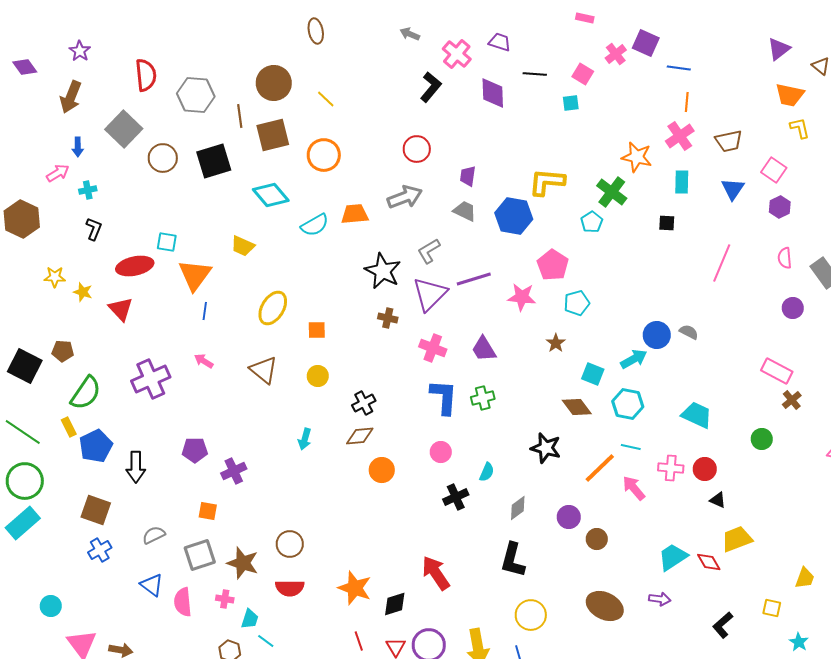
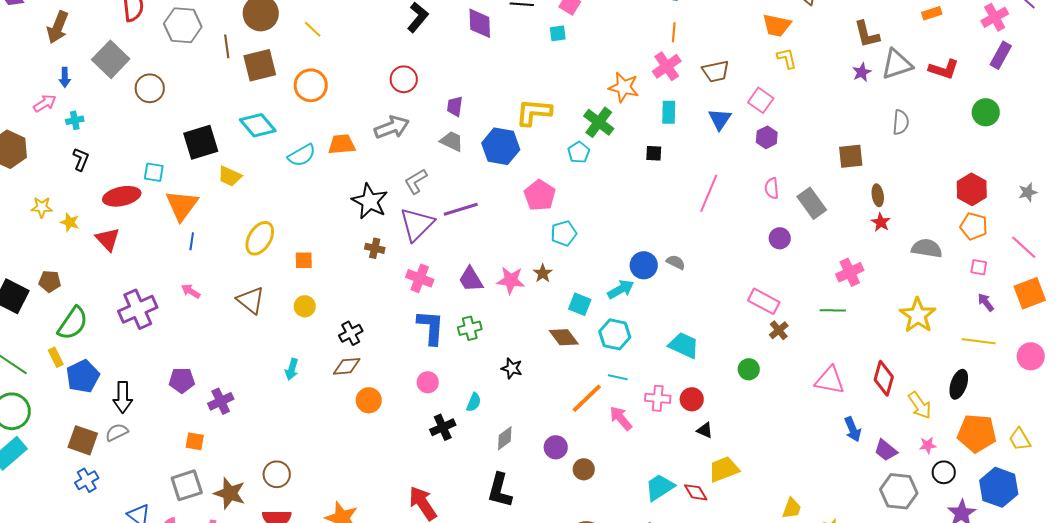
black square: (214, 161) -> (201, 142), moved
pink star: (522, 297) -> (511, 280), moved
black star: (546, 448) -> (512, 368), moved, size x0.7
gray semicircle: (154, 535) -> (117, 432), moved

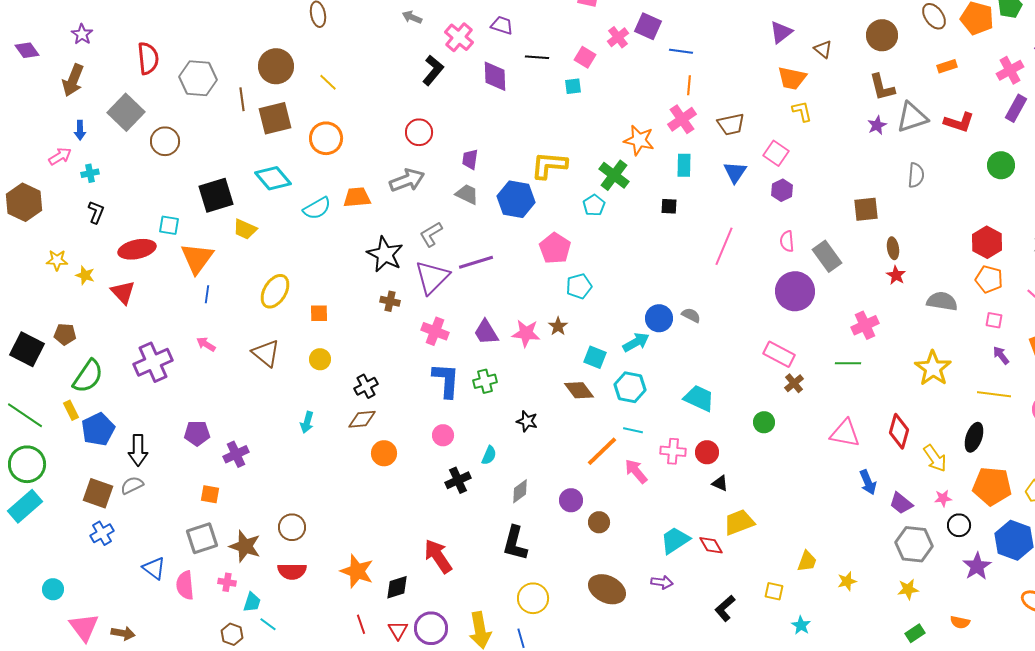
purple circle: (780, 238) -> (795, 291), size x1.8

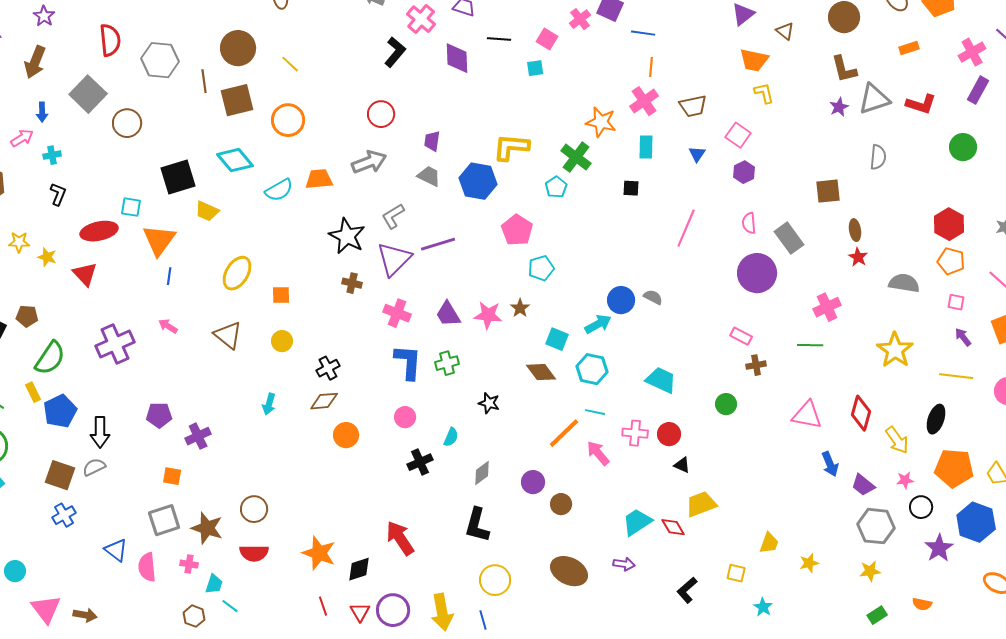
blue triangle: (735, 172) -> (697, 154), size x0.7
pink rectangle: (779, 354) -> (741, 336), size x0.7
brown cross: (794, 383) -> (756, 365), turned 30

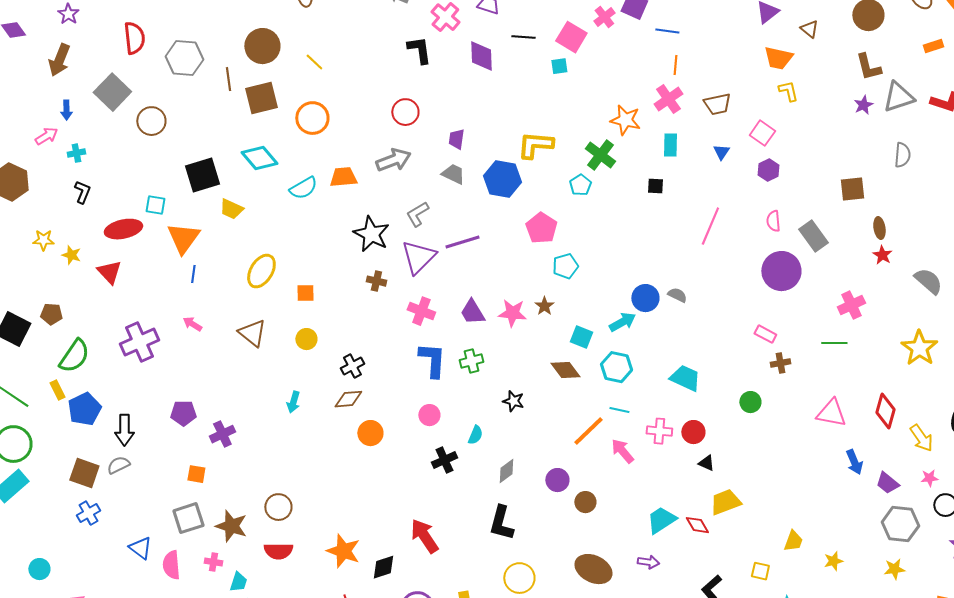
pink square: (547, 39) -> (571, 37), size x1.4
black L-shape: (395, 52) -> (419, 50), turned -48
gray semicircle: (904, 283) -> (928, 281), turned 32

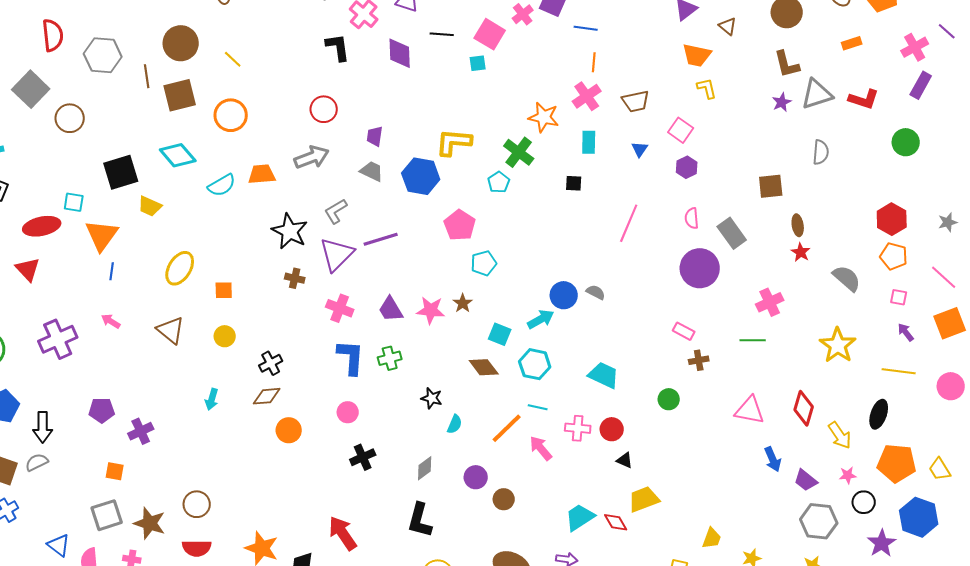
cyan semicircle: (475, 435) -> (455, 424), moved

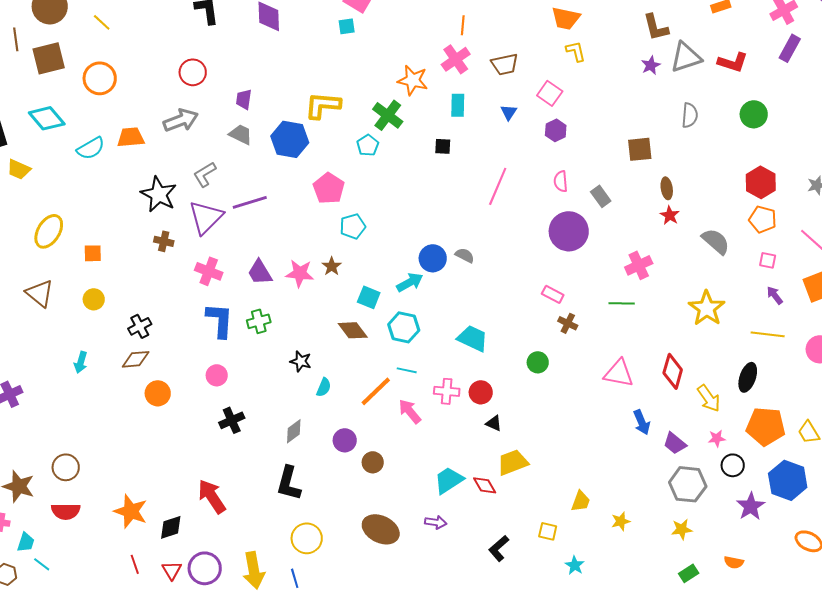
green circle: (906, 142) -> (754, 114), moved
gray rectangle: (732, 233) -> (601, 196), size x0.7
brown cross: (699, 360) -> (568, 323), turned 36

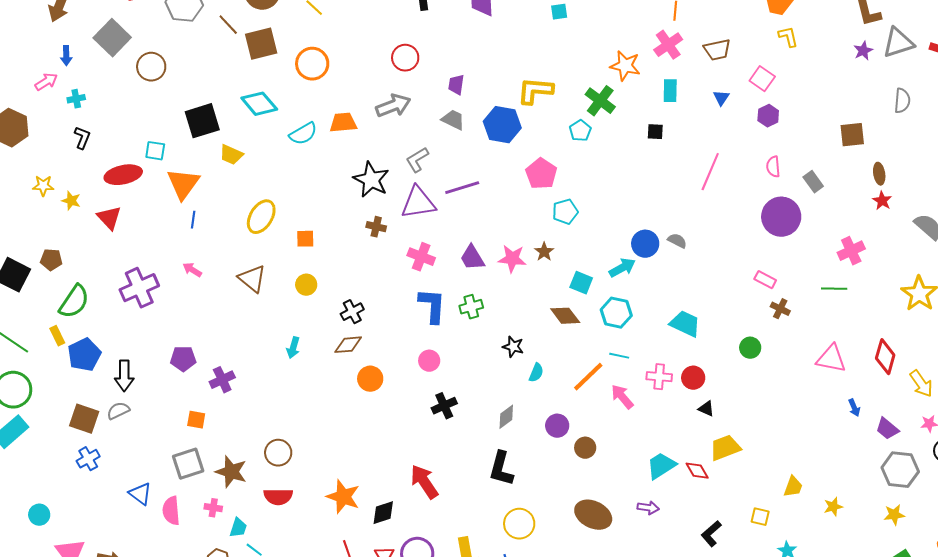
brown line: (16, 39) -> (228, 25), turned -35
purple triangle: (206, 217) -> (418, 203), turned 36
blue arrow: (642, 422) -> (854, 408), size x0.7

